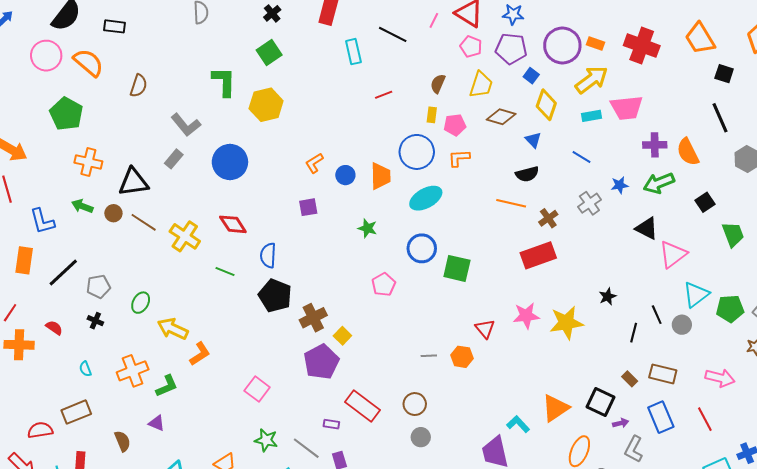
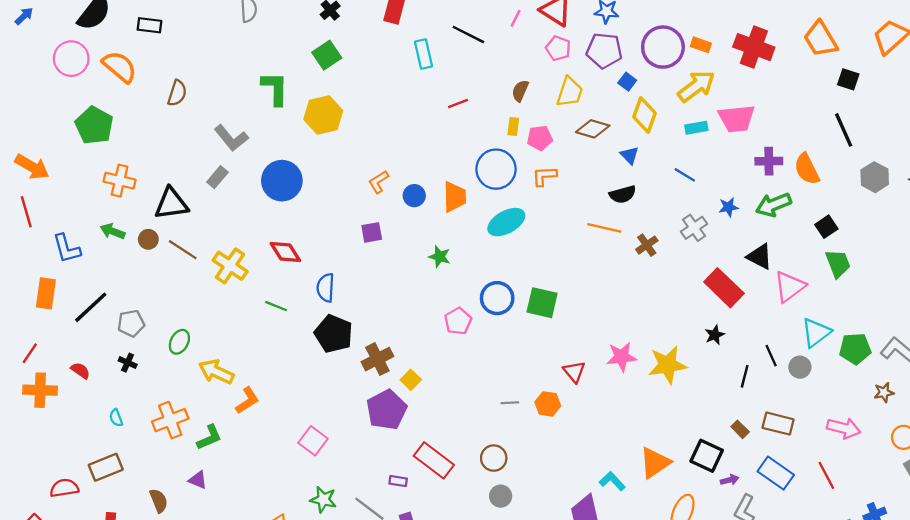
green trapezoid: (733, 234) -> (838, 264), moved
blue circle: (422, 248) -> (497, 298), moved
red rectangle: (538, 255) -> (724, 288), moved, turned 64
blue rectangle: (661, 417) -> (776, 473), turned -32

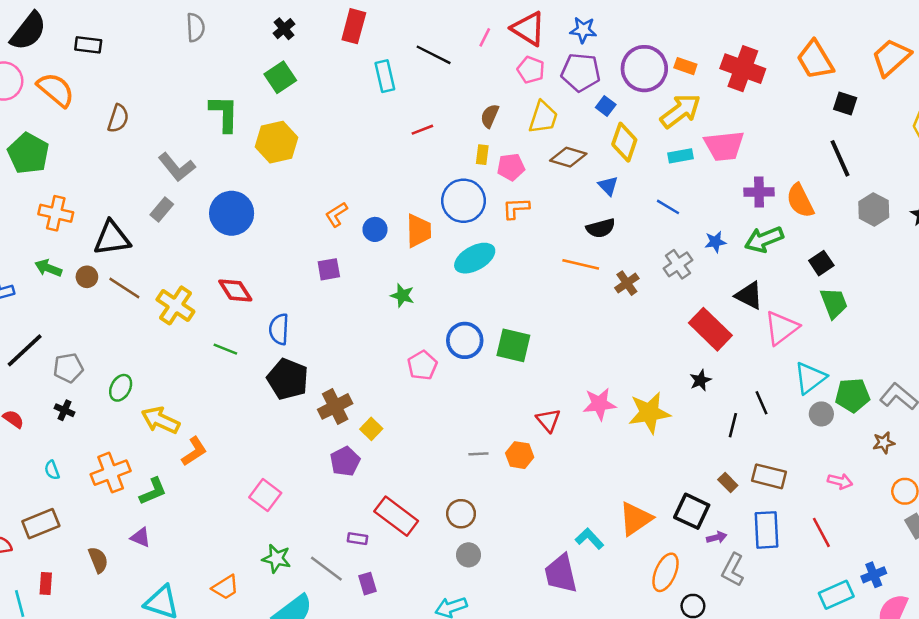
gray circle: (800, 367) -> (821, 414), moved
purple pentagon: (387, 410) -> (345, 461), size x0.7
pink arrow: (844, 428) -> (840, 481), size x0.7
blue rectangle: (776, 473) -> (766, 530), turned 52

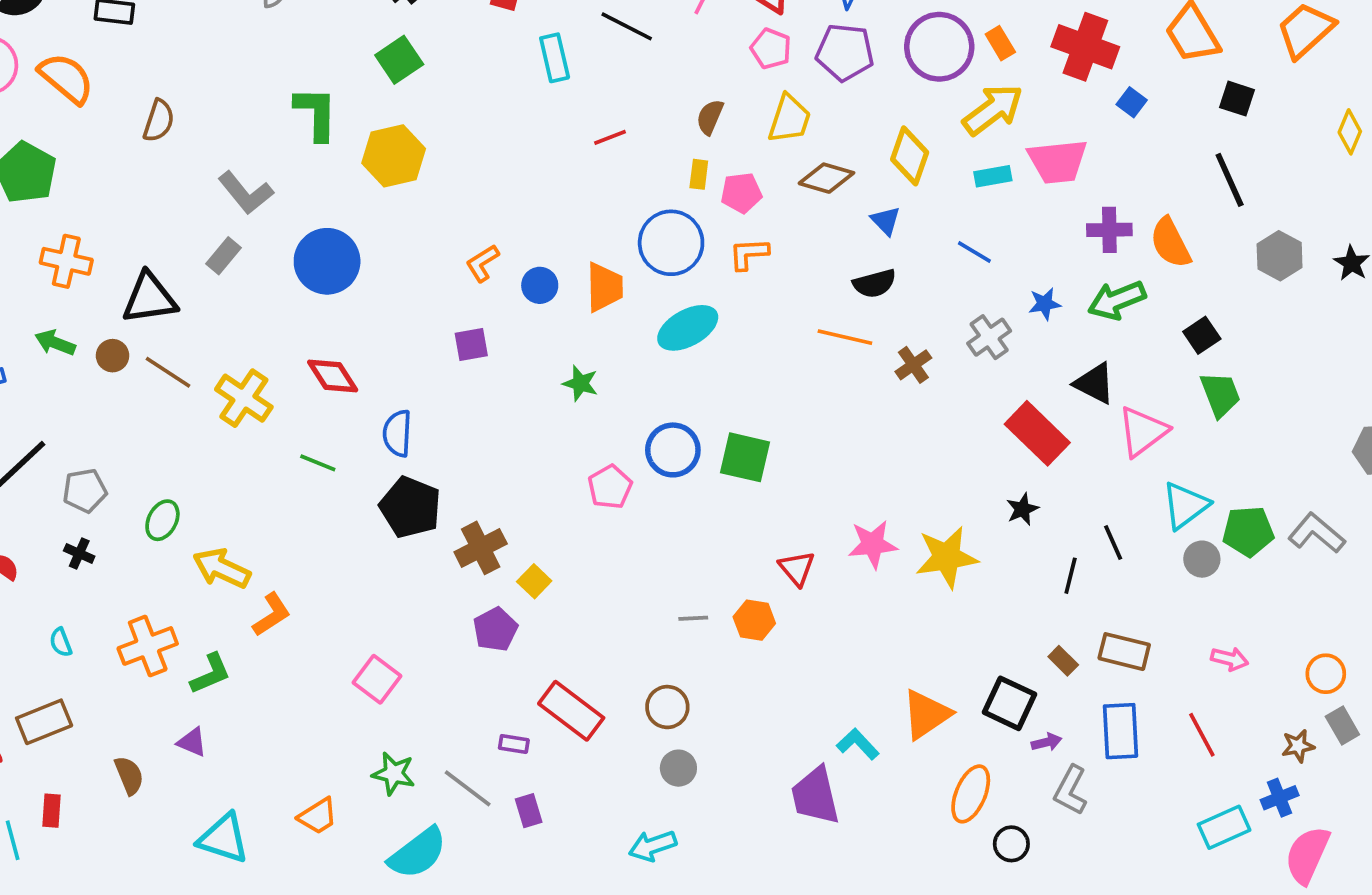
orange rectangle: (685, 66) -> (1000, 43), turned 40
blue square: (606, 106) -> (1132, 102), moved
brown star: (884, 443) -> (1298, 746), moved

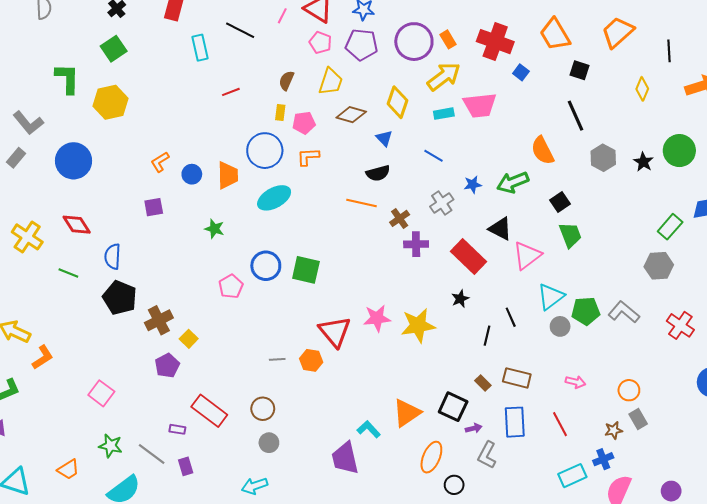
purple cross: (1109, 230) -> (416, 244), moved
red triangle: (797, 568) -> (335, 332), size x1.6

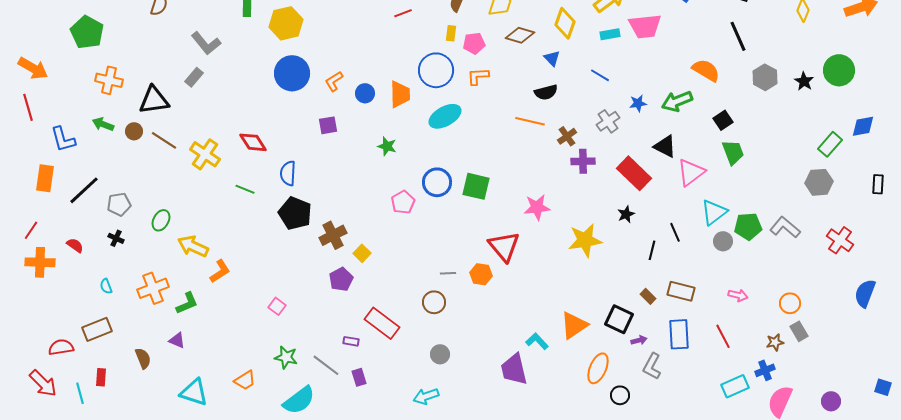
orange semicircle: (543, 151) -> (706, 70), turned 148
blue circle: (74, 161) -> (292, 73), moved
pink star: (377, 318) -> (537, 207), moved
pink square: (101, 393) -> (277, 306), size x0.7
brown circle: (263, 409) -> (434, 302), moved

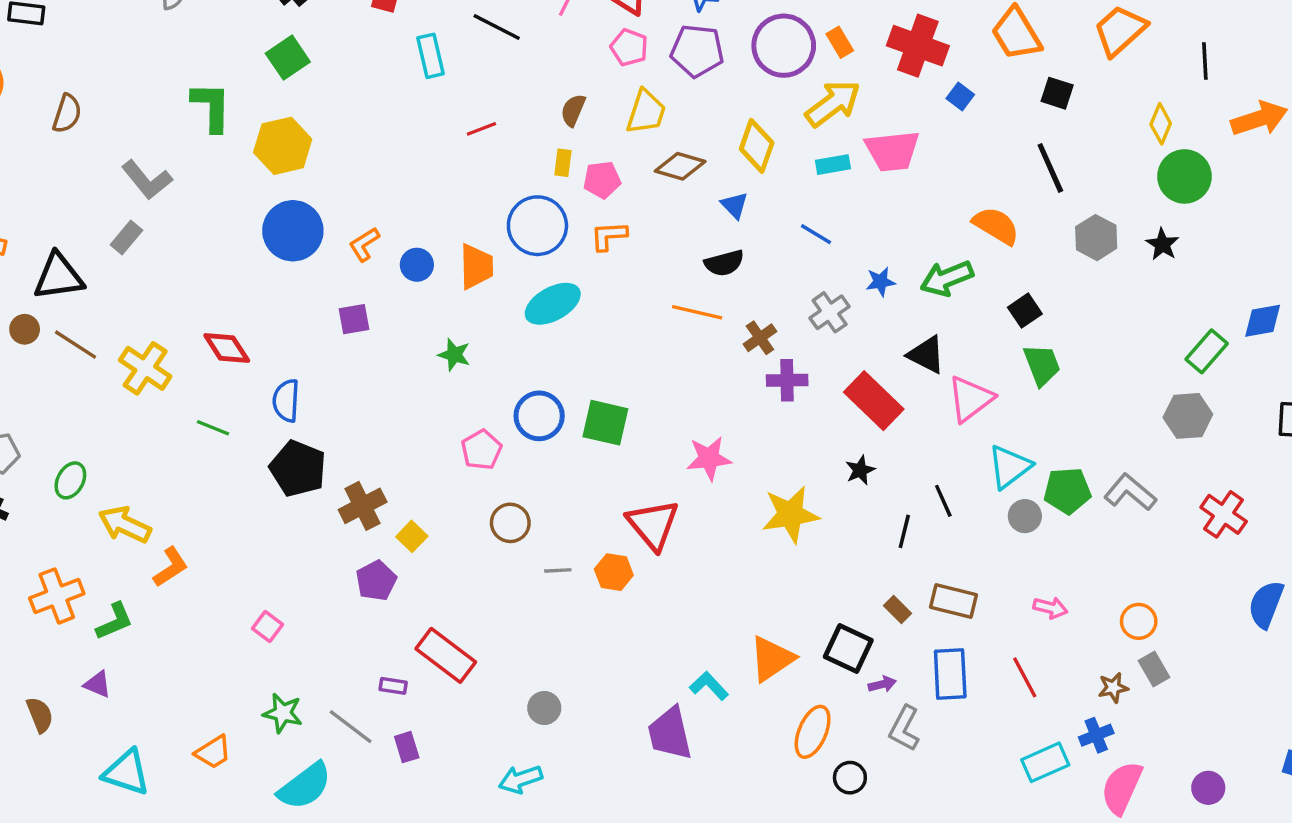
green circle: (839, 70) -> (1184, 176), moved
brown circle: (434, 302) -> (510, 523), moved

